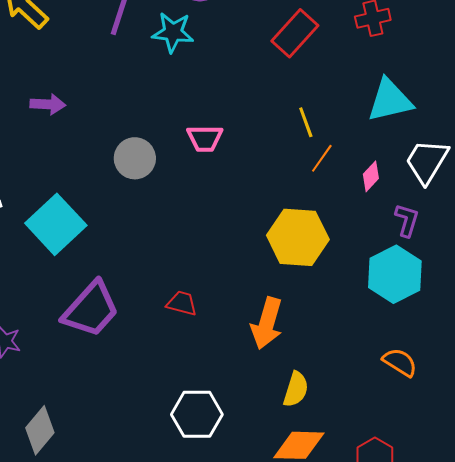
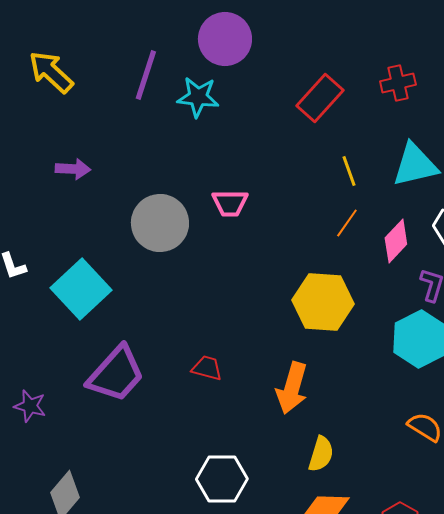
yellow line: (306, 122) -> (349, 171), moved
gray circle: (135, 158) -> (160, 223), size x1.4
pink diamond: (371, 176) -> (396, 241), size x1.4

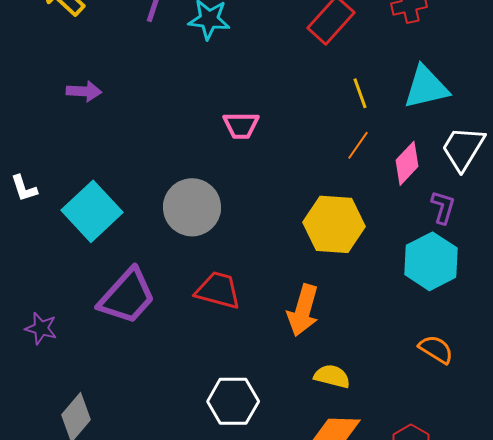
gray circle: (160, 223) -> (192, 207), moved
red trapezoid: (207, 368) -> (218, 290), size x1.5
yellow semicircle: (321, 454) -> (332, 376), turned -93

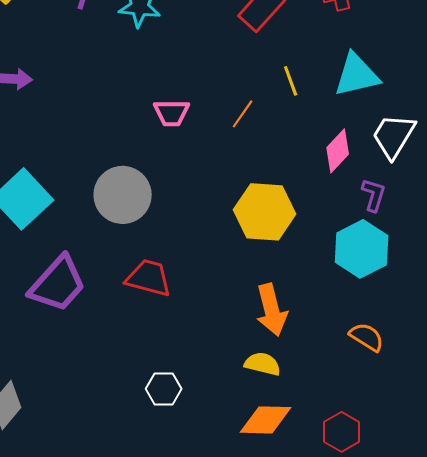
orange line: (358, 145) -> (243, 114), moved
orange arrow: (303, 310) -> (272, 310), moved, turned -30
white hexagon: (233, 401) -> (164, 389), size x0.7

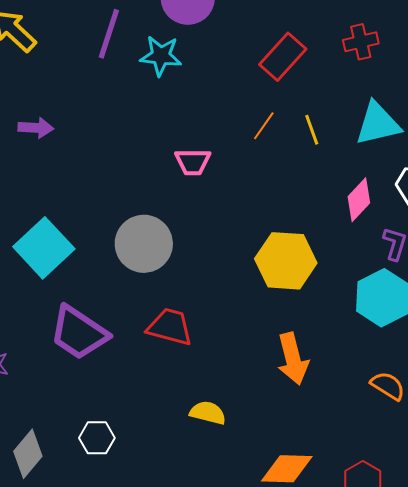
orange line: (243, 114) -> (264, 126), moved
purple trapezoid: (58, 284) -> (79, 333), turned 82
yellow semicircle: (263, 364) -> (208, 413), moved
white hexagon: (164, 389) -> (97, 438), moved

